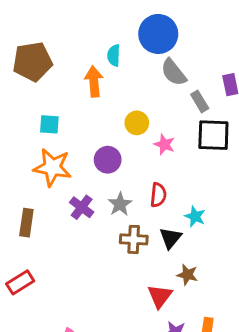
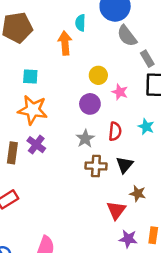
purple circle: (108, 160) -> (90, 104), moved
purple cross: (82, 207) -> (36, 145), moved
cyan star: (195, 216) -> (146, 127), moved

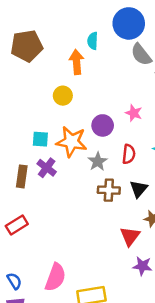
yellow circle: (98, 75) -> (63, 96), moved
cyan square: (30, 76) -> (40, 139), moved
orange star: (33, 110) -> (72, 142), moved

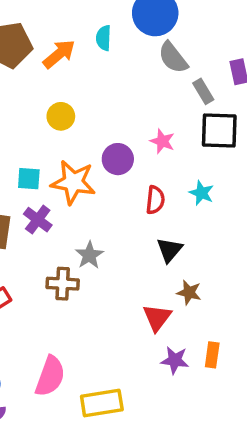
orange arrow: (76, 62) -> (59, 54), moved, turned 55
gray star: (98, 162) -> (89, 255), moved
brown cross: (109, 190) -> (63, 284), moved

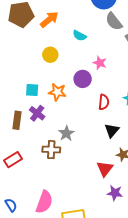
cyan semicircle: (104, 38) -> (80, 36), moved, turned -64
pink star: (162, 141) -> (100, 63), moved
orange star: (73, 182) -> (57, 92), size x0.7

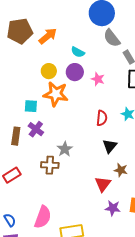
purple circle: (83, 79) -> (75, 72), moved
orange star: (57, 92) -> (56, 94), moved, size x1.4

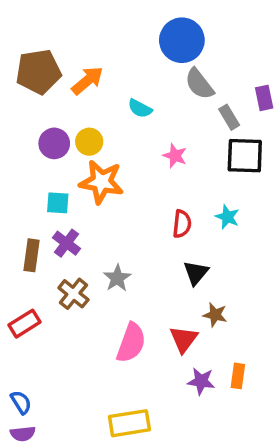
purple circle: (75, 72) -> (54, 143), moved
brown cross: (50, 165) -> (73, 294), moved, turned 36
pink semicircle: (43, 217) -> (131, 343), moved

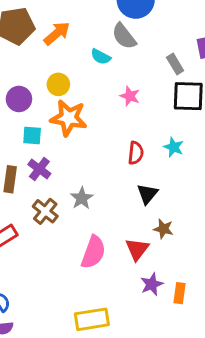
gray semicircle: (199, 84) -> (124, 36), moved
purple circle: (54, 143) -> (19, 99), moved
orange rectangle: (238, 376) -> (179, 293), moved
purple star: (201, 381) -> (152, 284), turned -30

